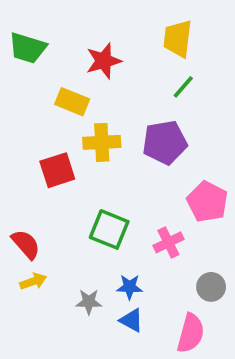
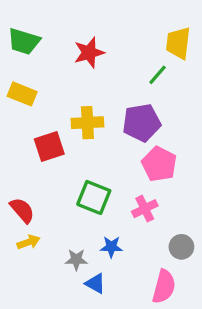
yellow trapezoid: (178, 39) -> (178, 43), moved
yellow rectangle: (72, 102) -> (22, 94), moved
pink pentagon: (207, 202) -> (159, 164), moved
blue triangle: (131, 320) -> (95, 283), moved

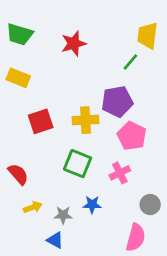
yellow cross: (87, 123) -> (85, 120), moved
yellow arrow: (29, 242) -> (33, 207), moved
blue triangle: (95, 283) -> (55, 240), moved

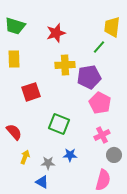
yellow rectangle: (18, 78) -> (14, 59), turned 66
yellow cross: (85, 120) -> (65, 65), moved
pink cross: (120, 173) -> (102, 135), moved
yellow arrow: (33, 207) -> (25, 157), turned -48

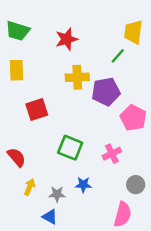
pink pentagon: (100, 103) -> (133, 118), moved
pink cross: (102, 135) -> (112, 154), moved

